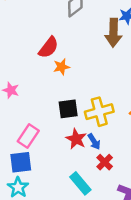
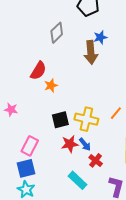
yellow cross: (99, 112) -> (86, 119), turned 35
red star: (76, 139) -> (70, 144), turned -30

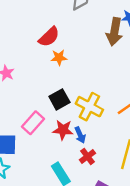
black square: (60, 120) -> (59, 99), turned -30
pink rectangle: (30, 146) -> (33, 123), moved

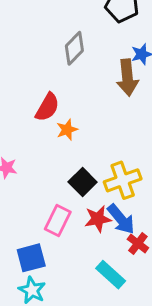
yellow cross: (89, 107) -> (123, 180), turned -32
blue arrow: (80, 135) -> (121, 219), size x1.5

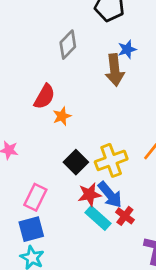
pink rectangle: (58, 221) -> (35, 197), moved
cyan rectangle: (111, 275) -> (98, 218), moved

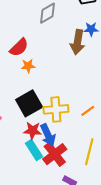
black square: (76, 162) -> (29, 103), size x1.4
red cross: (125, 216) -> (55, 154), size x1.6

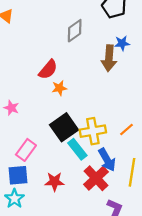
red star: (33, 131) -> (54, 182), moved
blue arrow: (48, 135) -> (107, 160), moved
cyan rectangle: (34, 150) -> (77, 149), moved

